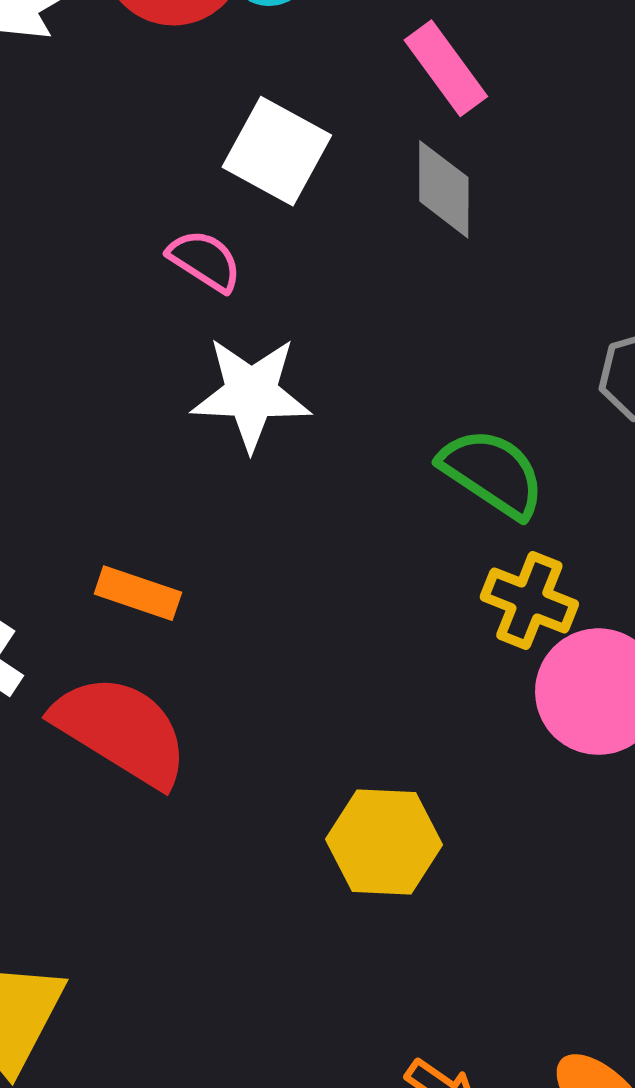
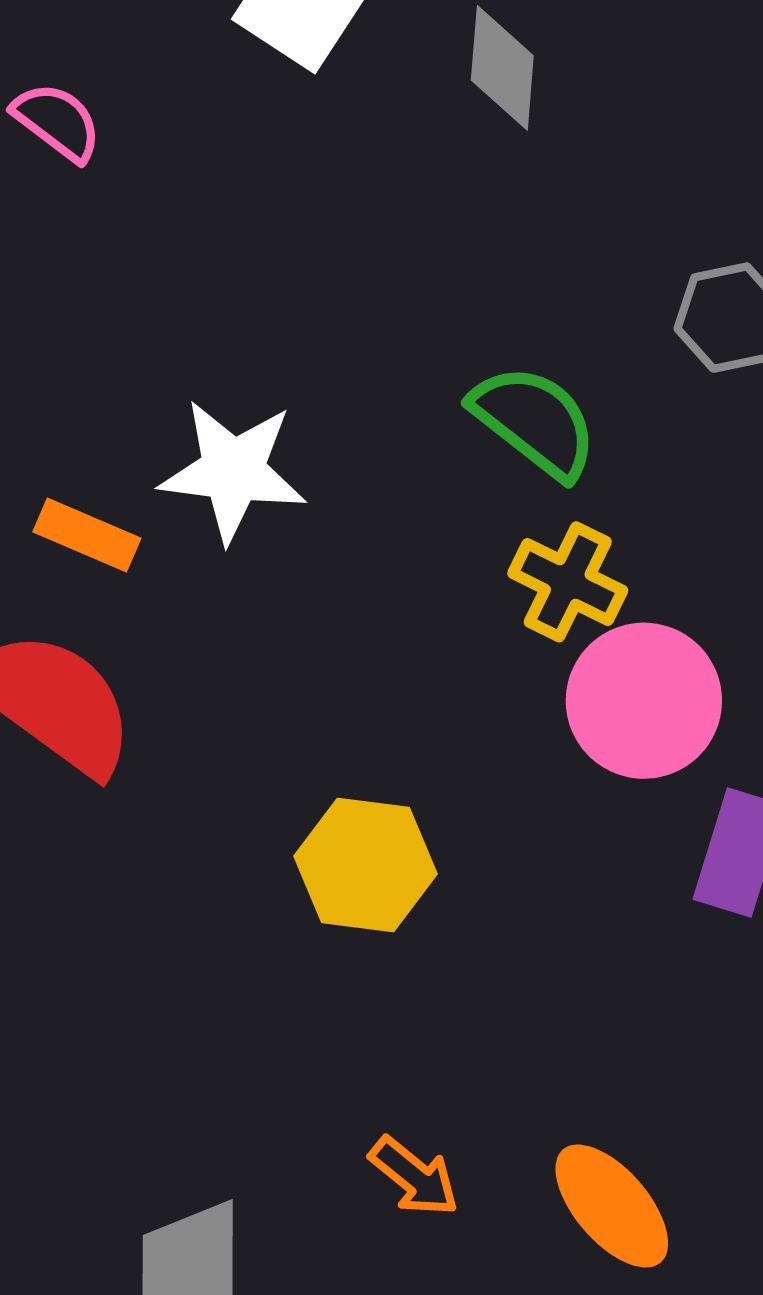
pink semicircle: (205, 261) -> (57, 122), moved
white star: (251, 393) -> (233, 471), moved

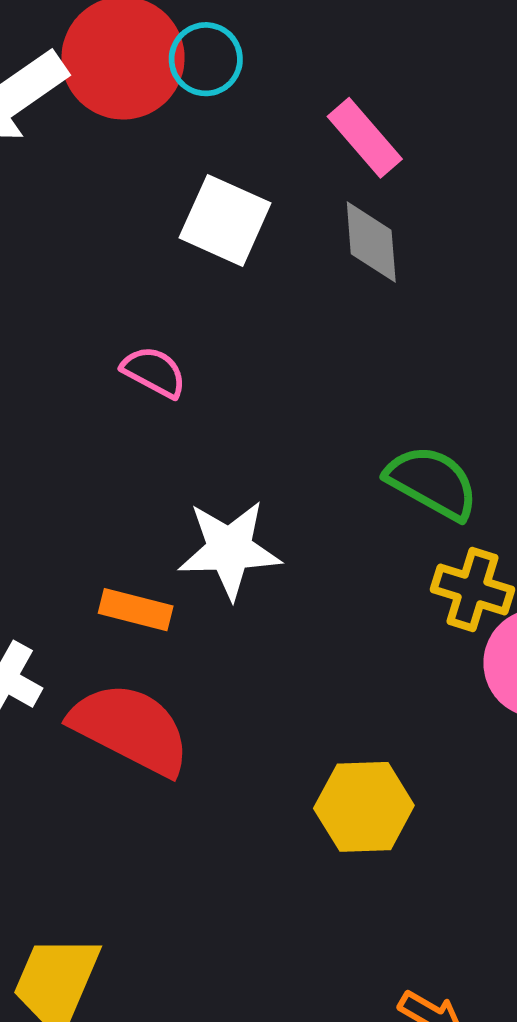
pink semicircle: (57, 122) -> (154, 372), moved

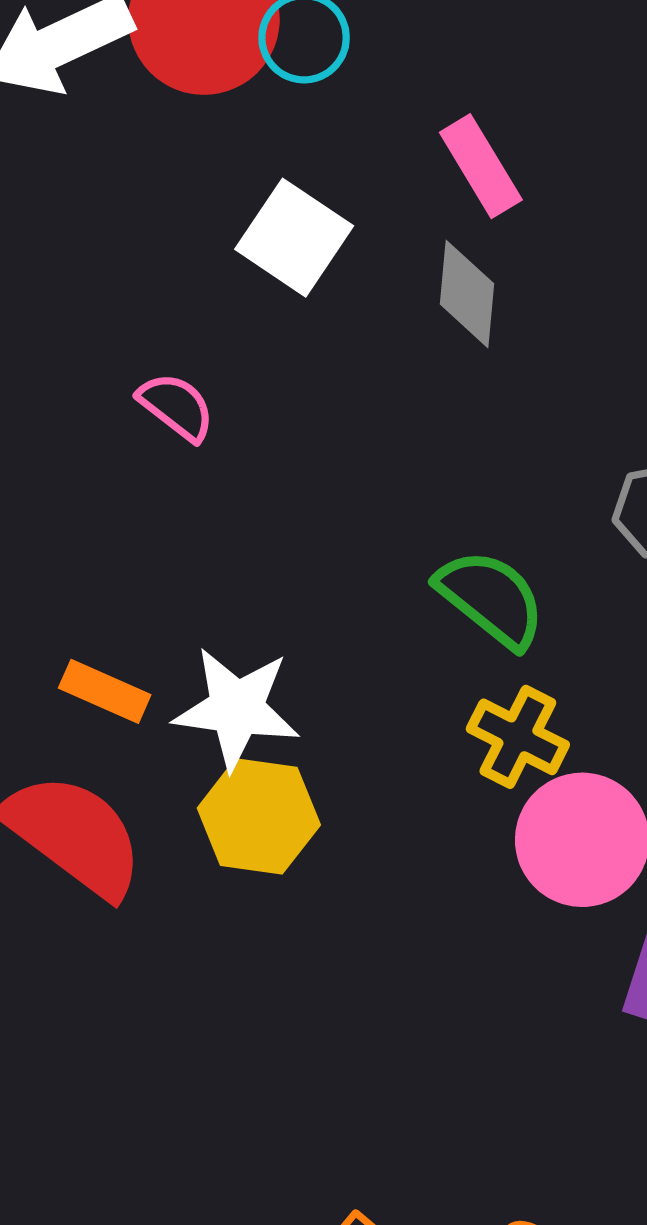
white star: (229, 549) -> (237, 708), moved
yellow hexagon: (364, 807) -> (259, 816), moved

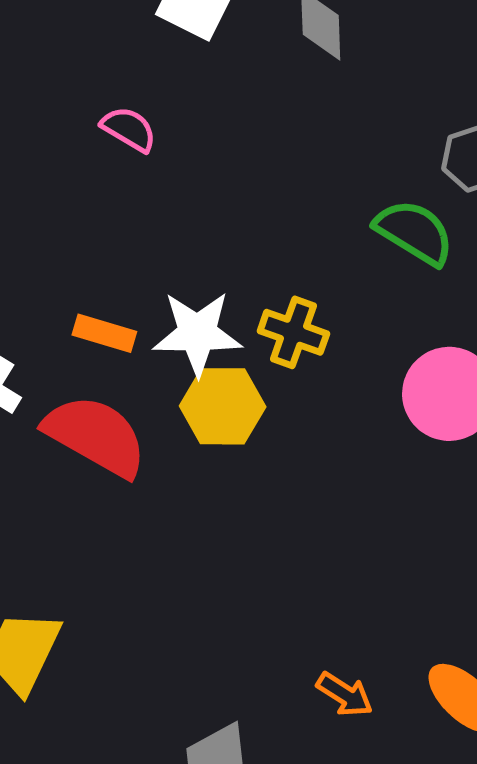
green semicircle: (491, 598) -> (414, 232), moved
yellow cross: (518, 737) -> (293, 332), moved

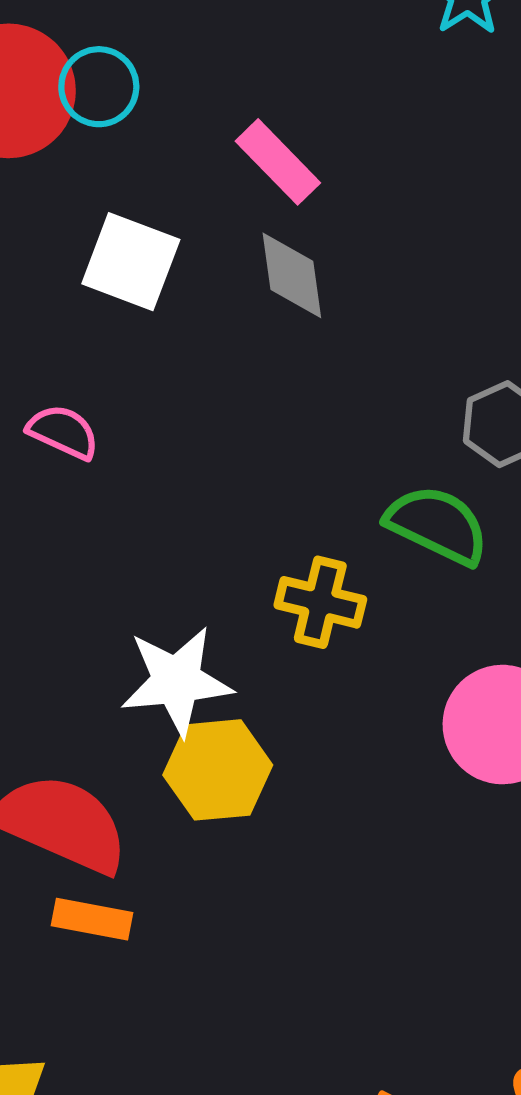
yellow cross: (293, 332) -> (320, 602), moved
orange rectangle: (104, 333) -> (92, 919), moved

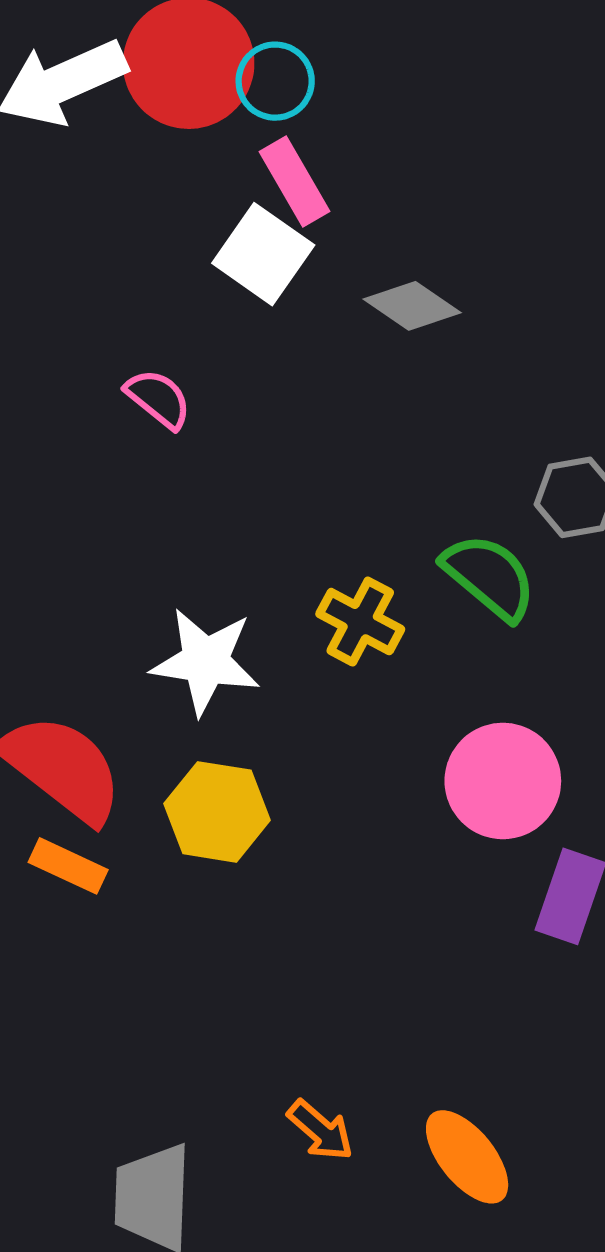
pink rectangle: (278, 162) -> (294, 181), moved
gray diamond: (292, 275) -> (412, 306), turned -62
yellow hexagon: (218, 770) -> (217, 812), moved

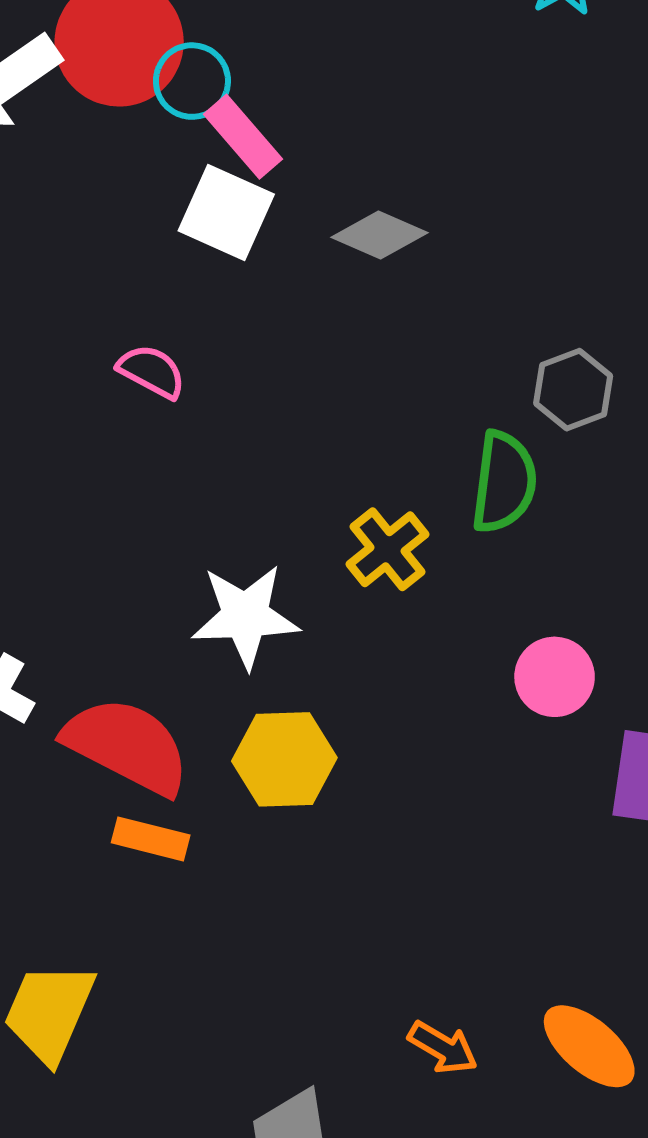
cyan circle: (275, 81) -> (192, 81), moved
green semicircle: (489, 577) -> (504, 482), turned 68
yellow cross: (360, 622) -> (388, 549), turned 34
pink circle: (503, 781) -> (555, 677), size x0.7

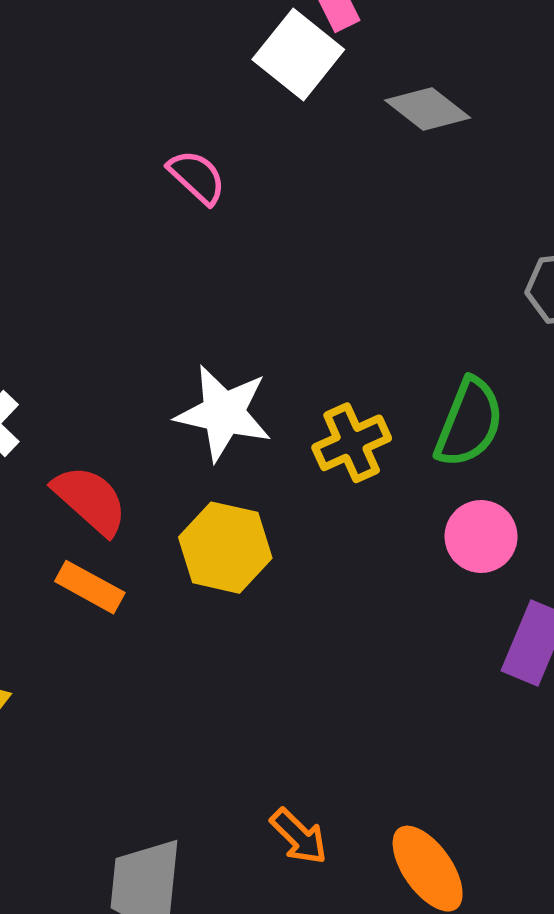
green semicircle: (504, 482) -> (469, 423), moved
yellow cross: (388, 549) -> (352, 443), moved
red semicircle: (127, 746) -> (90, 500), size x0.7

